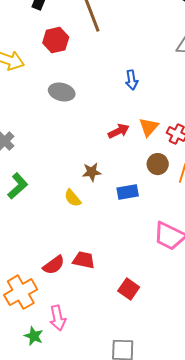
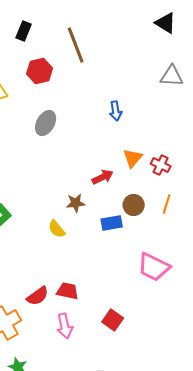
gray ellipse: (62, 92) -> (46, 123), turned -75
red arrow: (119, 131) -> (103, 177), moved
brown circle: (158, 164) -> (134, 205), moved
pink arrow: (58, 318) -> (65, 326), moved

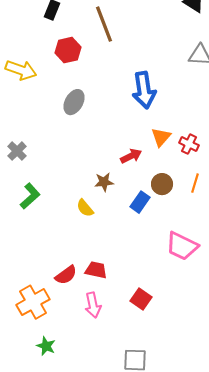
blue arrow: (116, 111) -> (144, 90), size x1.8
blue rectangle: (112, 223) -> (140, 202), turned -45

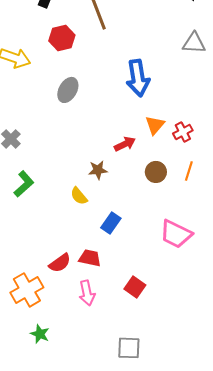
red cross: (189, 144) -> (183, 132), turned 36
blue rectangle: (140, 202) -> (111, 223), moved

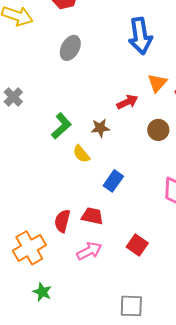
green L-shape: (24, 184) -> (61, 126), moved
red semicircle: (60, 263) -> (62, 221), turned 140
pink arrow: (87, 293) -> (89, 251), turned -105

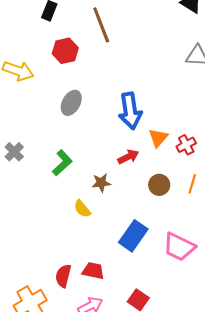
blue arrow: (140, 36) -> (130, 111), moved
green L-shape: (61, 126) -> (62, 163), moved
blue rectangle: (113, 181) -> (133, 236), moved, size x1.4

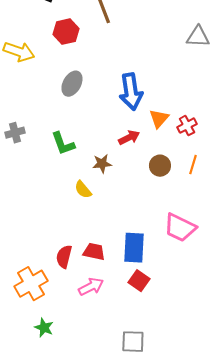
gray cross: (14, 152) -> (15, 133), turned 30
green L-shape: (62, 163) -> (63, 144), turned 112
blue rectangle: (133, 236) -> (134, 248), moved, turned -32

